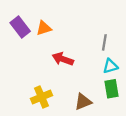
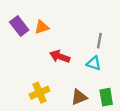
cyan triangle: (110, 66) -> (94, 63), moved, turned 35
green rectangle: (111, 89) -> (106, 97), moved

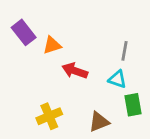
orange triangle: (42, 27) -> (52, 45), moved
green rectangle: (106, 97) -> (133, 105), moved

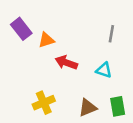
gray line: (124, 51) -> (111, 34), moved
green rectangle: (133, 105) -> (118, 106), moved

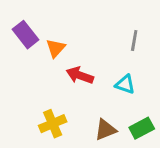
orange triangle: (46, 40) -> (56, 48), turned -30
green rectangle: (118, 106) -> (142, 128), turned 72

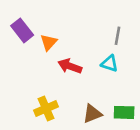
cyan triangle: (125, 84) -> (110, 63), moved
green rectangle: (142, 128) -> (124, 112), turned 30

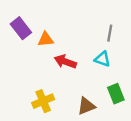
orange triangle: (49, 42) -> (46, 39), turned 42
green rectangle: (124, 112) -> (116, 94), moved, turned 66

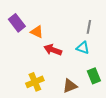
orange triangle: (46, 39) -> (37, 32), turned 32

